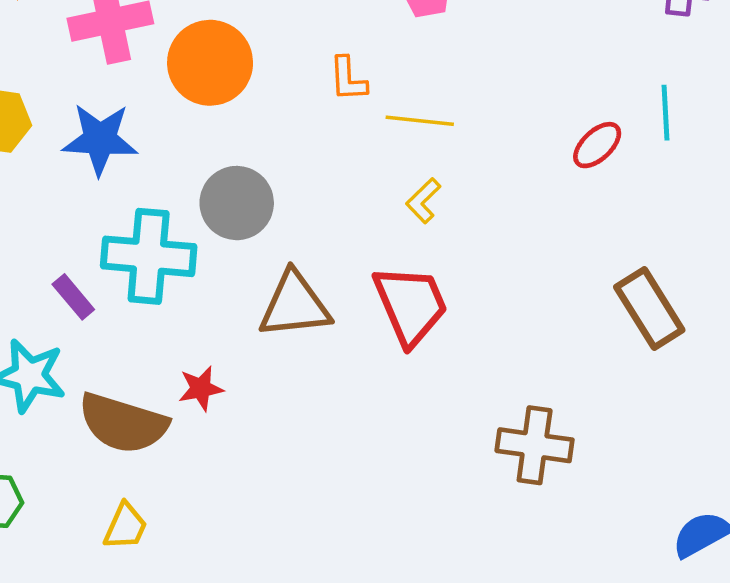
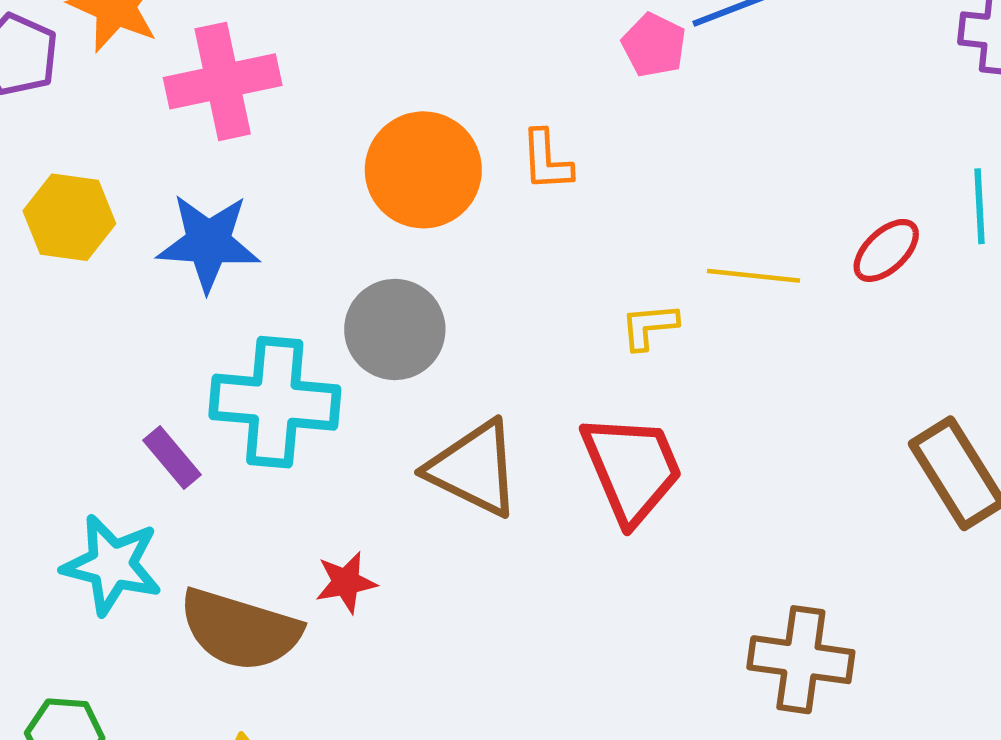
orange circle: (210, 63) -> (423, 170), moved
yellow line: (420, 121) -> (754, 276), moved
yellow L-shape: (423, 201) -> (649, 326), turned 39
brown triangle: (295, 305) -> (474, 469), turned 32

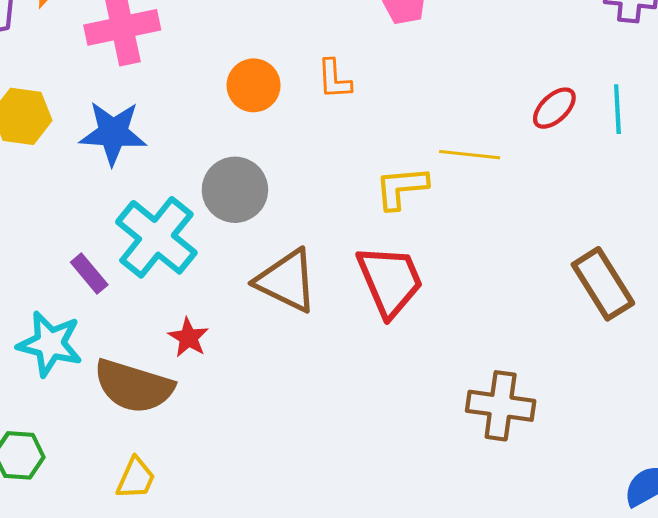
orange circle: (423, 170) -> (254, 85), size x0.7
red ellipse: (886, 250) -> (554, 108), moved
yellow L-shape: (649, 326) -> (401, 188), size x1.4
cyan cross: (275, 402) -> (156, 237), turned 34
red star: (346, 582) -> (188, 338), moved, turned -30

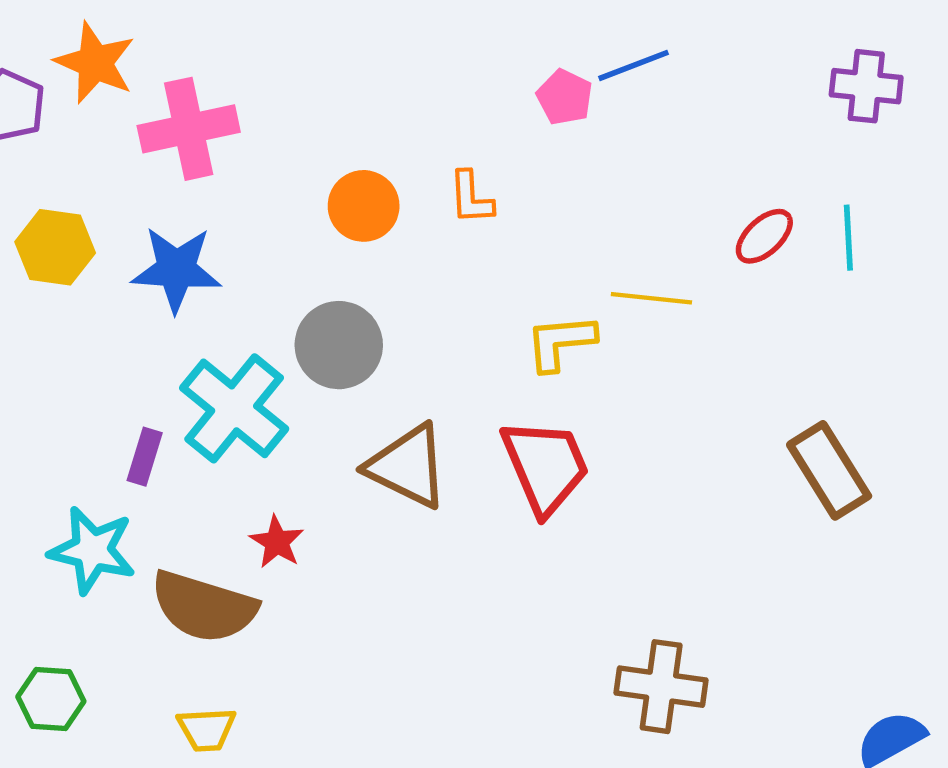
purple rectangle: (89, 273) -> (145, 457), turned 57
brown cross: (501, 406) -> (661, 687), moved
yellow trapezoid: (136, 478) -> (207, 729), turned 63

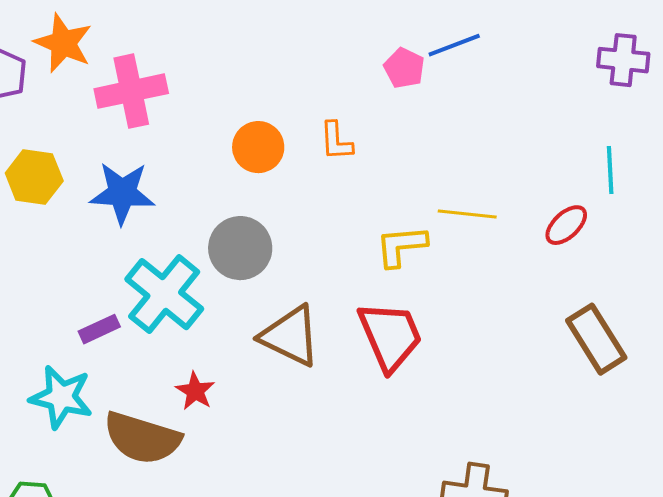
red ellipse: (764, 236) -> (566, 225), moved
purple rectangle: (145, 457) -> (99, 329), turned 48

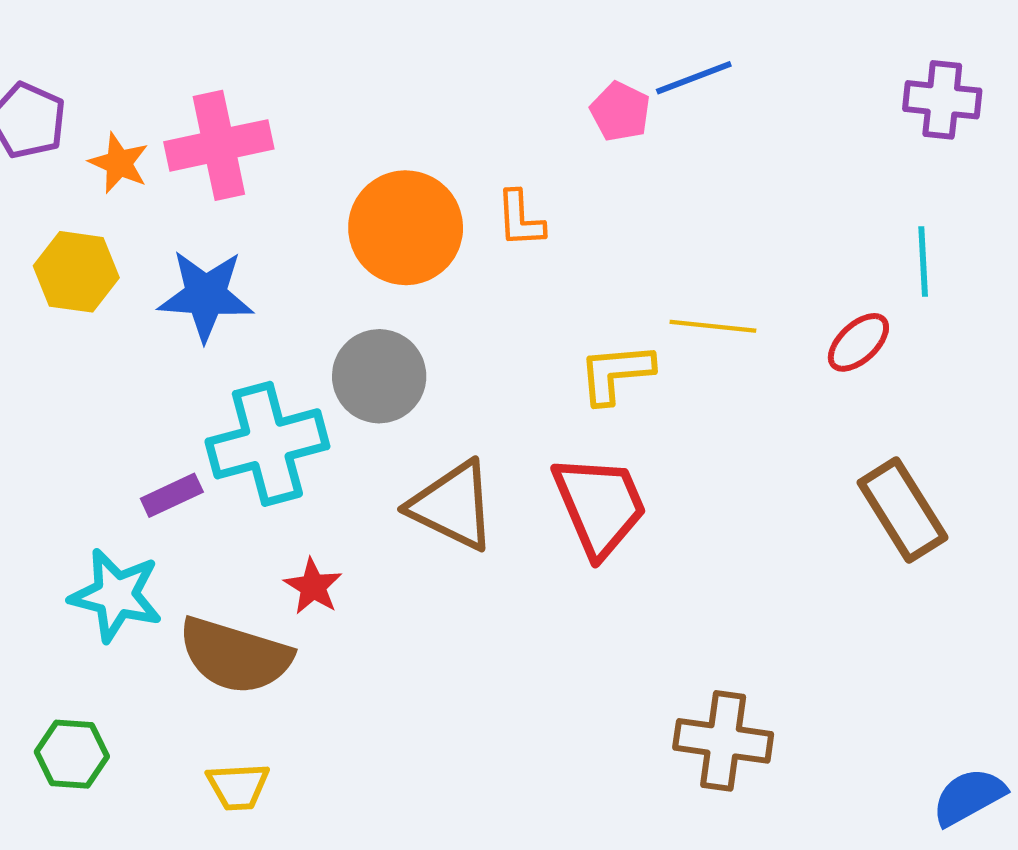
orange star: (63, 43) -> (119, 163), moved, size x0.7
orange circle: (258, 147) -> (406, 228), size x1.5
cyan cross: (164, 294) -> (267, 444), turned 36

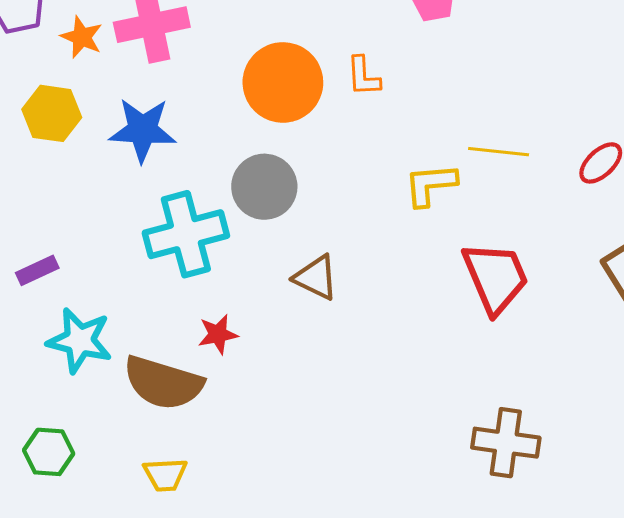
purple rectangle: (172, 495) -> (37, 270), moved
brown triangle: (453, 506) -> (316, 278), size x0.7
red trapezoid: (600, 506) -> (495, 278), moved
red star: (313, 586) -> (218, 334), turned 30

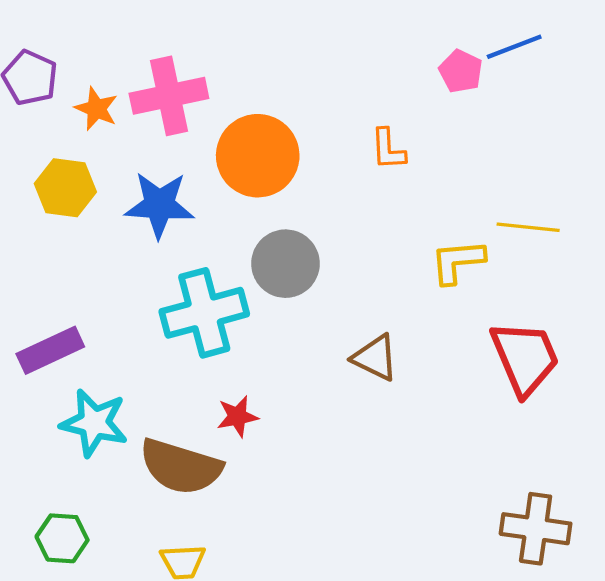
orange circle: (283, 82) -> (258, 156), moved
purple rectangle: (37, 270) -> (50, 350), size x1.5
brown triangle: (316, 278) -> (375, 358), moved

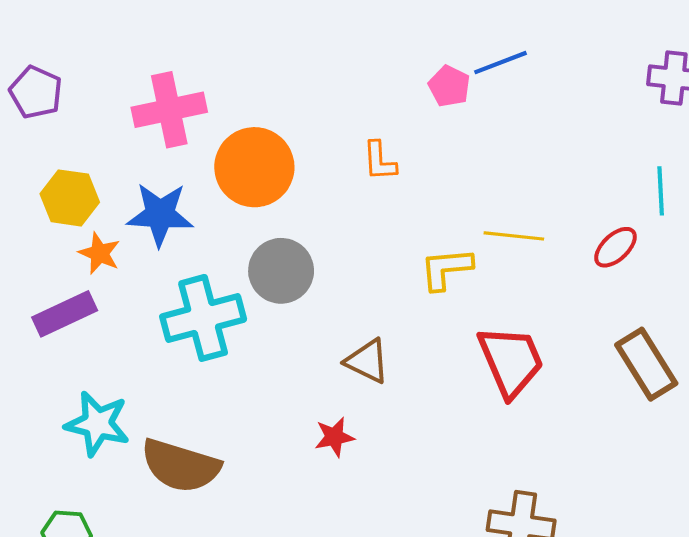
orange star: (96, 109) -> (99, 253), moved
purple rectangle: (50, 350) -> (65, 314), moved
red star: (237, 416) -> (334, 437), moved

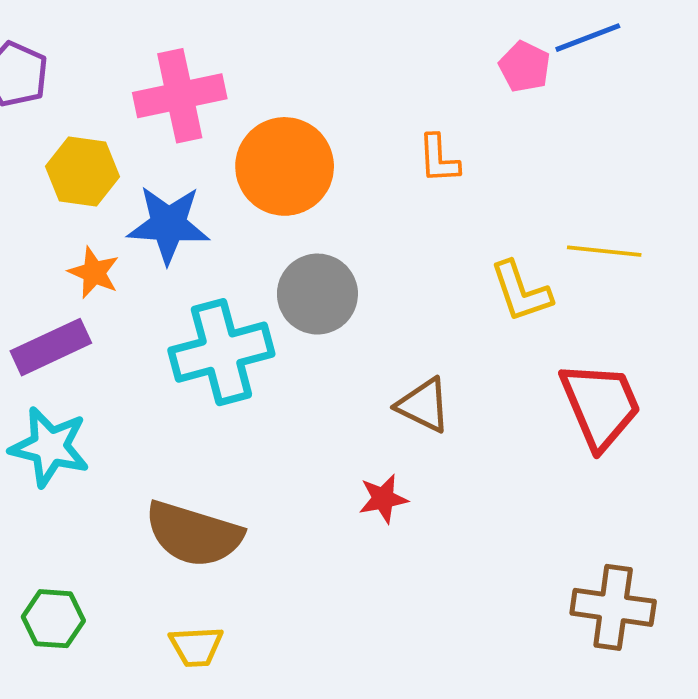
yellow hexagon: (70, 198) -> (82, 171), moved
yellow L-shape: (446, 269) -> (521, 291), turned -104
cyan star: (97, 424) -> (50, 447), moved

